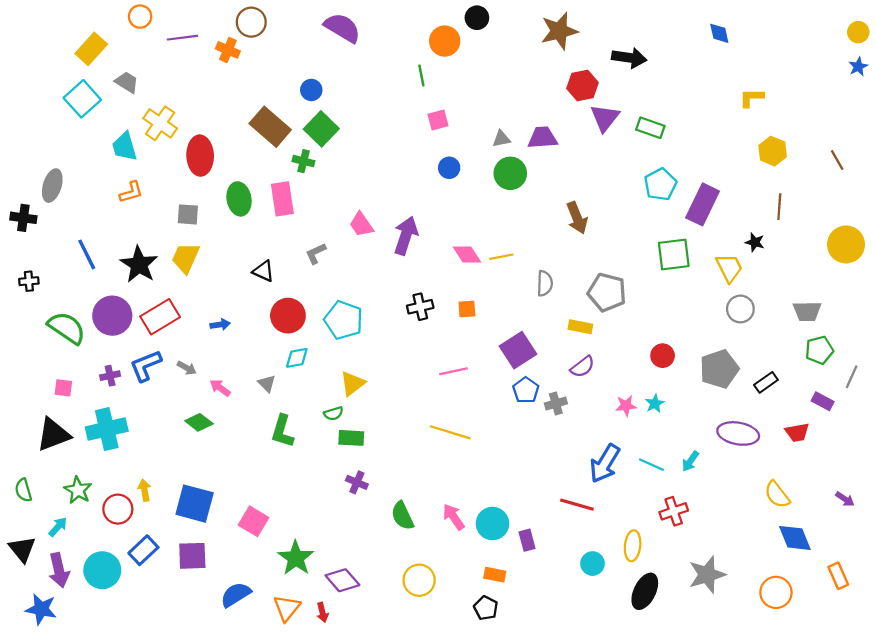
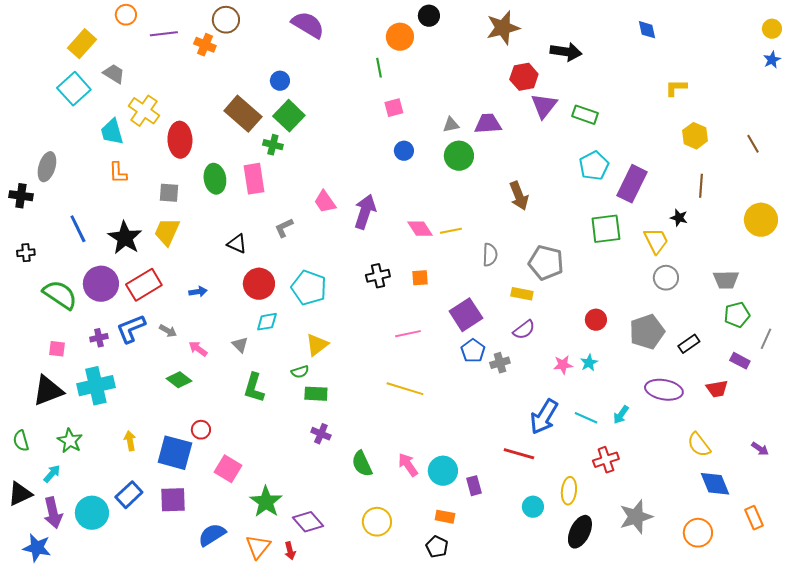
orange L-shape: (131, 192) -> (118, 173), turned 105
red circle: (118, 509) -> (201, 430), moved, size x0.7
black triangle: (22, 549) -> (20, 494), turned 44

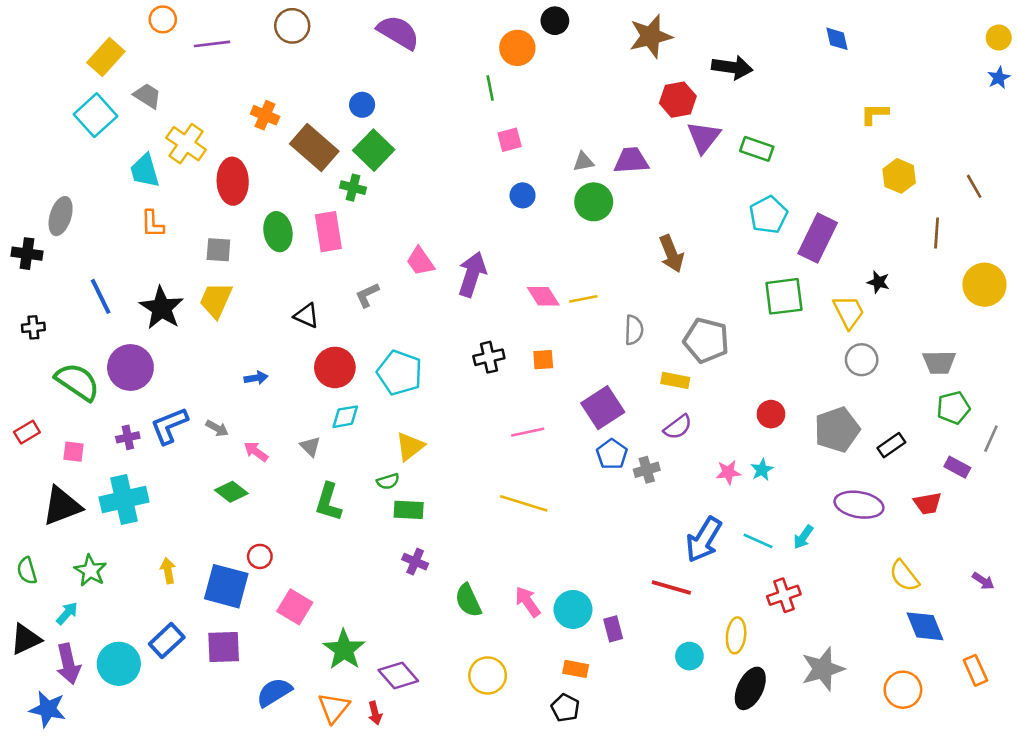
orange cross: (205, 45) -> (265, 115), moved
brown line: (701, 186) -> (937, 233), moved
red rectangle: (144, 285) -> (27, 432), moved, size x0.6

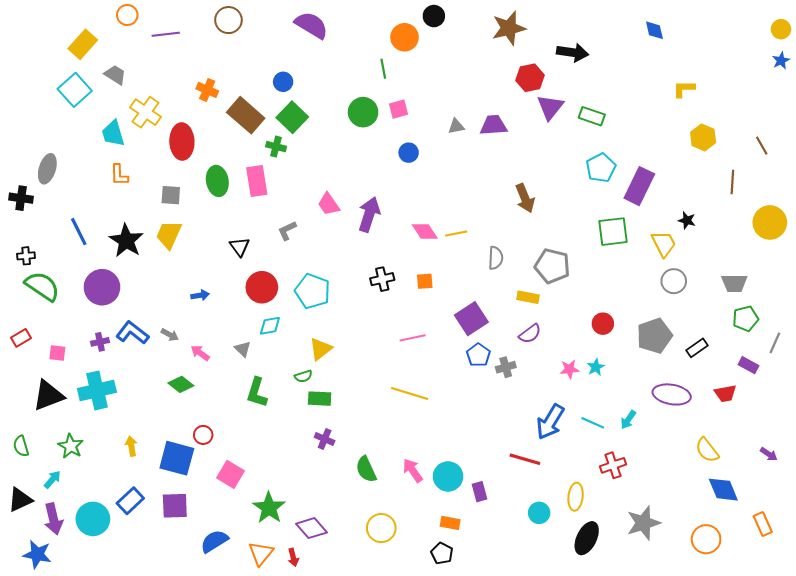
green circle: (594, 202) -> (363, 112), moved
black triangle: (306, 316) -> (240, 247), turned 30
green semicircle: (77, 382) -> (42, 286), moved
blue L-shape: (169, 426) -> (132, 333), turned 60

